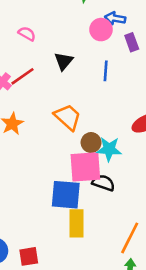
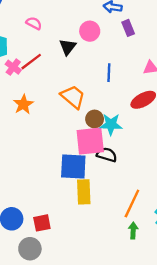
pink circle: (101, 30) -> (90, 31), moved
blue line: (106, 71) -> (109, 73), moved

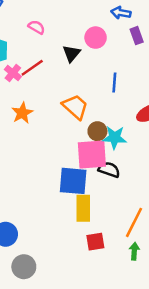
red square: (42, 223) -> (95, 242), moved

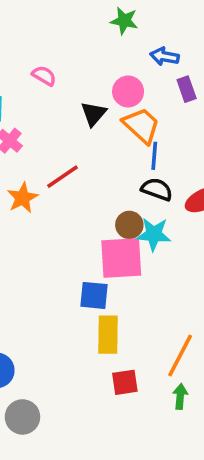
red line: (32, 68) -> (63, 177), moved
orange trapezoid: (75, 107) -> (141, 125), moved
black semicircle: (109, 170) -> (157, 189), moved
blue square: (73, 181) -> (94, 295), size x0.7

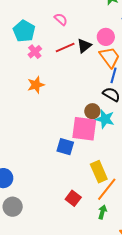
red line: (63, 177) -> (65, 48), moved
yellow rectangle: (108, 335) -> (99, 172), moved, turned -35
red square: (125, 382) -> (73, 198), turned 35

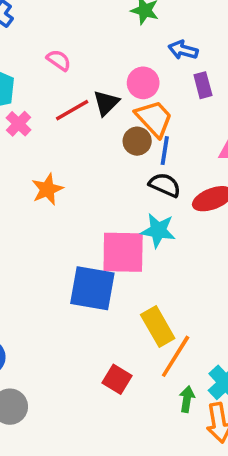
orange star: (36, 85) -> (47, 189), moved
brown circle: (92, 111) -> (137, 141), moved
blue square: (65, 147) -> (92, 288), size x1.5
green arrow: (102, 212) -> (187, 399), moved

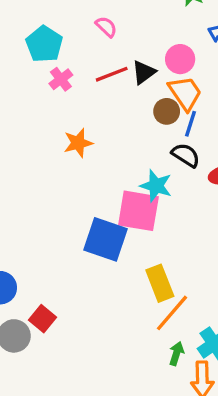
cyan star: (158, 231) -> (156, 186), moved
red square: (117, 379) -> (42, 319), moved

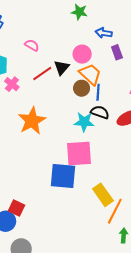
orange star: (78, 143) -> (32, 121), size x1.5
cyan star: (156, 186) -> (84, 122), moved
red square: (42, 319) -> (16, 208), moved

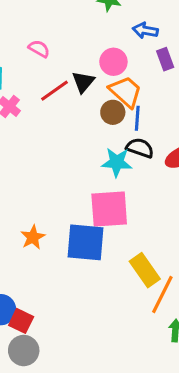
orange star: (32, 121) -> (33, 237), moved, size x0.6
red square: (16, 208) -> (21, 321), moved

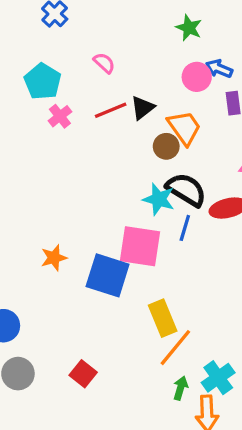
pink circle: (113, 62) -> (197, 77), moved
blue line: (137, 118) -> (185, 228), moved
black semicircle: (140, 148) -> (186, 190), size x1.4
red square: (21, 321) -> (83, 374), moved

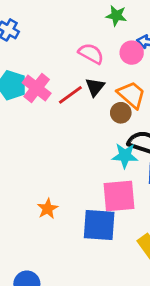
pink semicircle: (104, 63) -> (91, 54), moved, size x1.4
pink cross: (60, 116) -> (37, 88), moved, size x1.5
orange star: (54, 258) -> (48, 209), moved

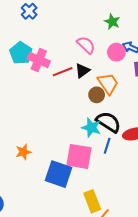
pink cross: (37, 88) -> (39, 60), turned -30

